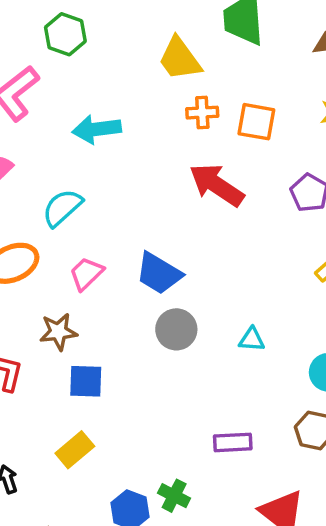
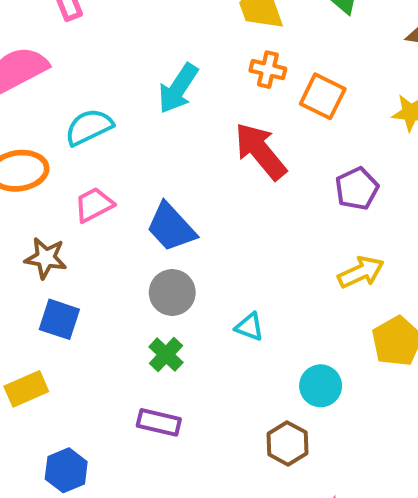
cyan arrow: (97, 129) -> (178, 88), moved, turned -66
purple rectangle: (233, 442) -> (159, 422), moved
green cross: (174, 496) -> (166, 355), moved

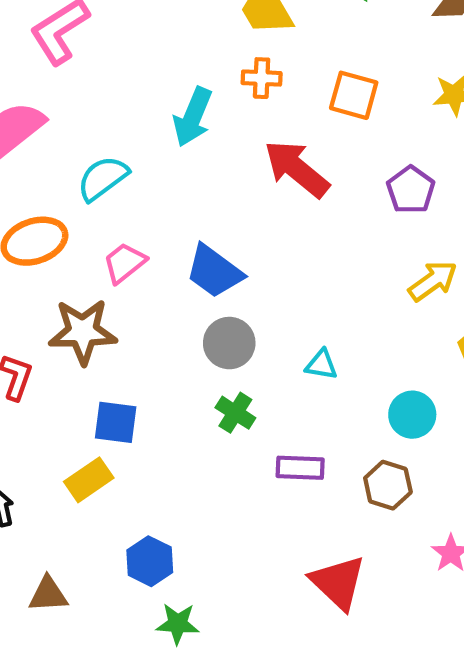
orange cross: (268, 70) -> (262, 78), moved
brown star: (46, 258) -> (83, 332), size x1.4
blue square: (59, 319) -> (116, 422), moved
purple rectangle: (159, 422) -> (300, 468), moved

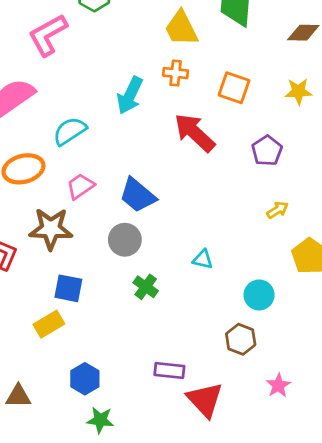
yellow arrow: (433, 281) -> (277, 210), size x0.7
gray circle: (229, 343) -> (125, 240), moved
purple rectangle: (300, 468) -> (169, 370), moved

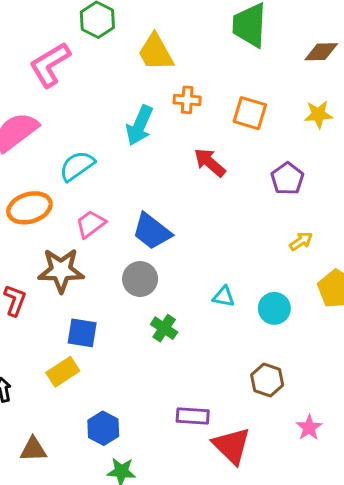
yellow trapezoid: (181, 28) -> (156, 52), moved
red arrow: (195, 133) -> (210, 162), size x0.7
cyan circle: (259, 295) -> (274, 308), moved

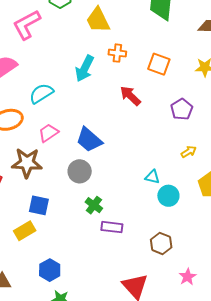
cyan triangle: (224, 297) -> (152, 177), moved
purple rectangle: (193, 416) -> (112, 227), moved

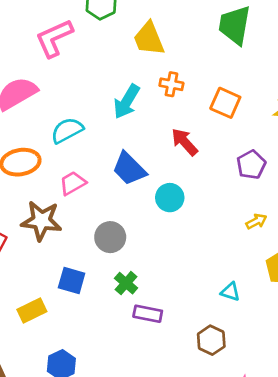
blue trapezoid: (89, 140) -> (129, 169), moved
cyan triangle: (152, 177) -> (230, 292), moved
cyan circle: (168, 196) -> (170, 198), moved
blue square: (39, 205) -> (72, 281), moved

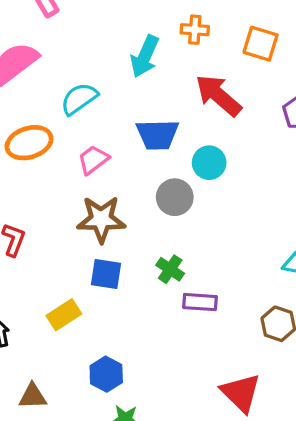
red arrow: (185, 142) -> (218, 95), size x1.4
blue trapezoid: (129, 169) -> (157, 135), turned -39
brown star: (41, 221) -> (101, 219), moved
gray circle: (110, 237) -> (175, 197), moved

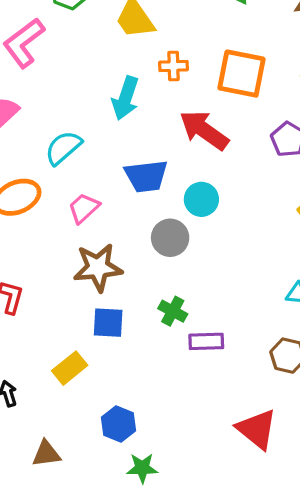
orange square: (261, 44) -> (242, 74), size x1.4

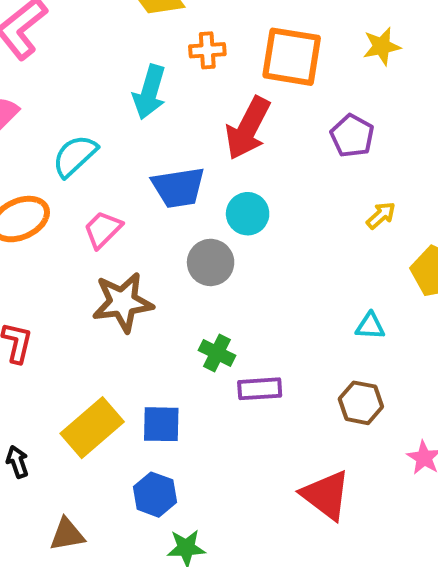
red arrow: (204, 130) -> (248, 128), turned -96
blue square: (108, 323) -> (161, 424), moved
yellow rectangle: (70, 368) -> (92, 428), size x1.4

